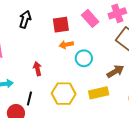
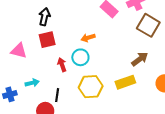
red square: (61, 25) -> (47, 40), moved
cyan circle: (84, 58) -> (80, 57), moved

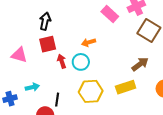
red arrow: (62, 65) -> (62, 61), moved

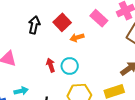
orange arrow: (89, 42) -> (77, 38), moved
red square: (48, 44) -> (62, 22), moved, turned -30

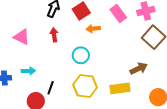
red arrow: (51, 65) -> (54, 35), moved

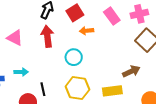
red arrow: (54, 35) -> (47, 36), size x1.5
black line: (51, 88) -> (43, 89), turned -32

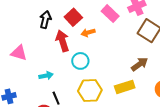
red arrow: (47, 36) -> (62, 41), moved
cyan arrow: (21, 72) -> (46, 76), moved

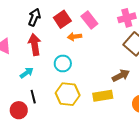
pink rectangle: (110, 14) -> (89, 20), moved
red arrow: (62, 41) -> (35, 44), moved
cyan arrow: (46, 76) -> (27, 73), turned -32

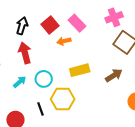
cyan circle: (63, 63) -> (44, 79), moved
yellow rectangle: (103, 96) -> (80, 70), moved
black line: (33, 97) -> (41, 109), moved

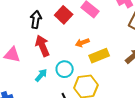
orange arrow: (64, 41) -> (82, 43), moved

